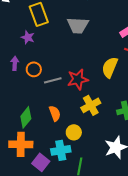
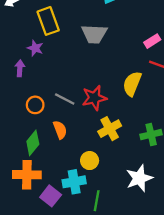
purple arrow: (15, 63) -> (20, 68), moved
orange circle: (34, 69) -> (35, 105), moved
gray line: (53, 80) -> (65, 99), turned 42
orange semicircle: (55, 113) -> (60, 130), moved

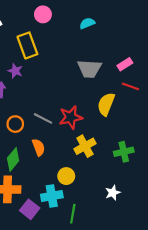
gray trapezoid: (94, 34) -> (89, 69), moved
white star: (139, 178) -> (113, 193), size x0.6

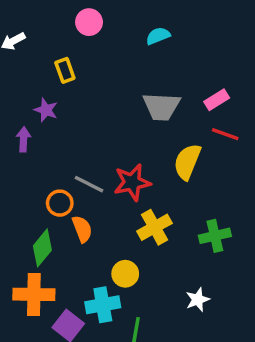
yellow rectangle: (27, 45) -> (65, 70), size x0.6
orange circle: (15, 124) -> (60, 203), moved

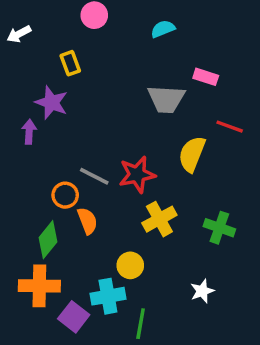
pink rectangle: (217, 100) -> (206, 77), moved, turned 50
purple star: (46, 110) -> (51, 103), size x1.4
green cross: (215, 236) -> (219, 228), turned 32

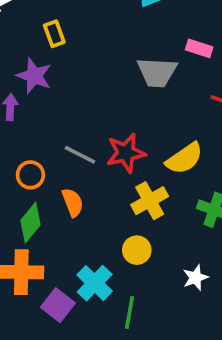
yellow semicircle: (192, 154) -> (184, 158), moved, turned -147
orange circle: (65, 195) -> (30, 175), moved
yellow circle: (130, 265) -> (137, 250), moved
cyan cross: (108, 296) -> (95, 283), turned -36

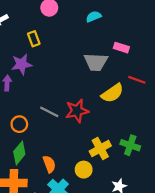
purple star: (34, 76) -> (22, 64), turned -30
yellow semicircle: (184, 158) -> (112, 93), moved
yellow cross: (150, 201) -> (100, 149), moved
orange semicircle: (73, 202) -> (49, 164), moved

